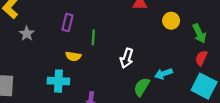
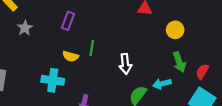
green arrow: (199, 33) -> (179, 62), moved
green line: (93, 37) -> (92, 48), moved
white arrow: (127, 58) -> (125, 64), turned -30

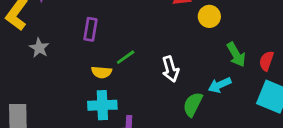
yellow circle: (175, 30) -> (209, 16), moved
green line: (92, 48) -> (126, 57), turned 56
cyan cross: (53, 80) -> (102, 105), moved

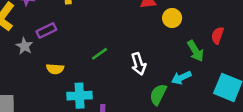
purple rectangle: (90, 29) -> (46, 30), moved, turned 54
red semicircle: (266, 61) -> (217, 35), moved
yellow semicircle: (102, 72) -> (55, 69), moved

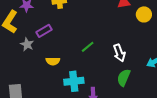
green semicircle: (158, 95) -> (124, 78), moved

